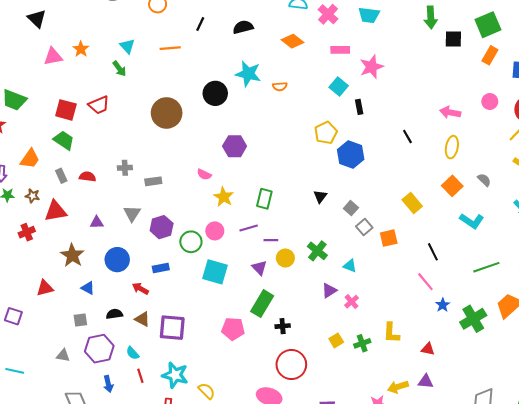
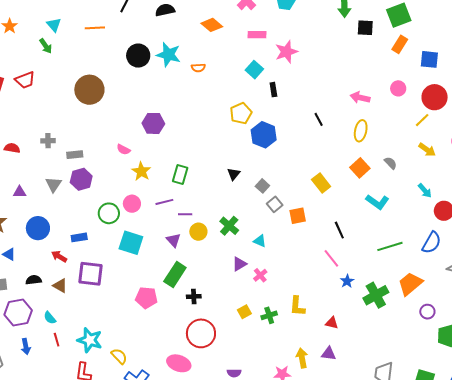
black circle: (215, 93) -> (138, 56), moved
purple hexagon: (162, 227) -> (81, 179), moved
purple square: (172, 328) -> (91, 274), moved
yellow arrow: (398, 387) -> (302, 358), turned 96

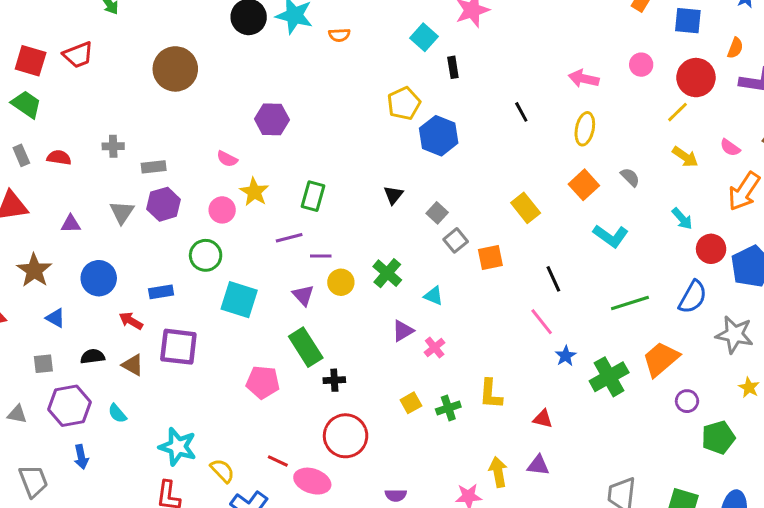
pink circle: (132, 204) -> (222, 210), moved
green rectangle: (175, 274) -> (306, 347), turned -65
red line: (57, 340) -> (278, 461), moved, turned -48

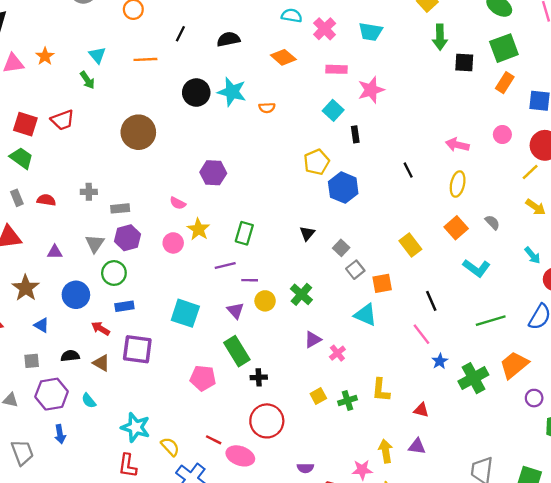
green circle: (206, 255) -> (114, 273), moved
cyan triangle: (434, 296) -> (366, 315), moved, size x1.5

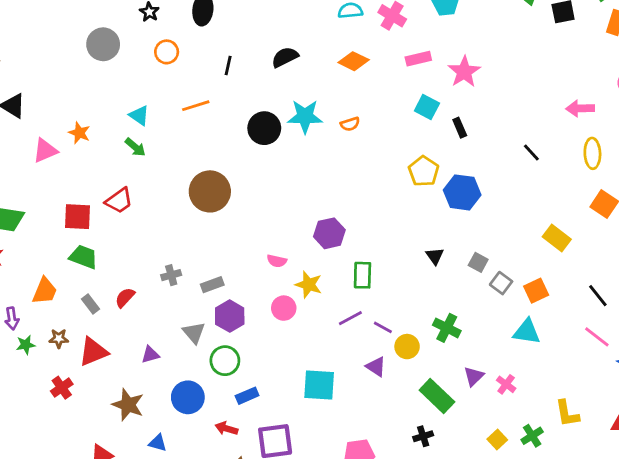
purple hexagon: (213, 173) -> (329, 233), moved
red semicircle: (46, 200) -> (125, 298), turned -42
purple line: (250, 280) -> (383, 327), turned 42
green rectangle: (237, 351) -> (437, 396), moved

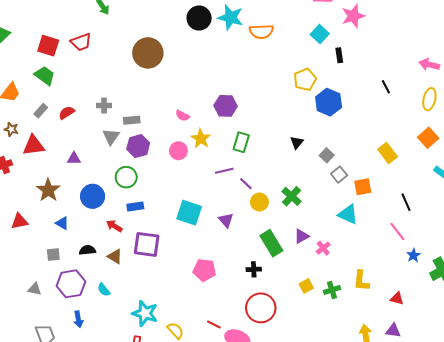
orange semicircle: (350, 124) -> (261, 32), size x1.6
gray rectangle: (90, 304) -> (41, 111), turned 64
gray triangle: (194, 333) -> (111, 137), moved
purple triangle: (376, 367) -> (226, 220), moved

